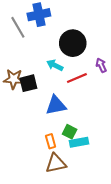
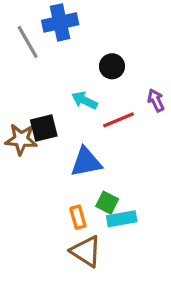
black circle: (73, 43) -> (112, 66), size x0.6
brown star: (14, 79) -> (21, 139), moved
brown triangle: (56, 163) -> (86, 251), turned 45

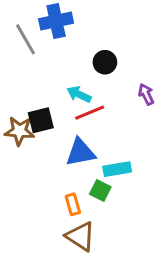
red line: (118, 120) -> (90, 113), moved
cyan rectangle: (122, 219) -> (117, 169), moved

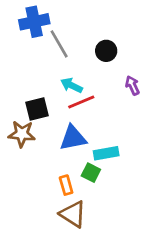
blue cross: (56, 21) -> (34, 22), moved
gray line: (26, 39) -> (59, 44), moved
black circle: (105, 62) -> (106, 51), moved
brown star: (19, 131) -> (22, 134), moved

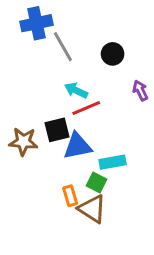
black square: (37, 109) -> (57, 130), moved
brown triangle: (73, 214) -> (92, 209), moved

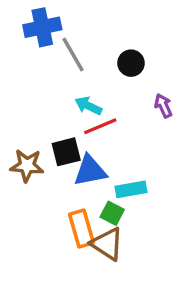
orange rectangle: (70, 196) -> (82, 229), size x1.5

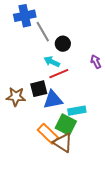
black circle: (131, 63) -> (63, 44), moved
green square: (112, 213) -> (66, 125), size x1.5
orange rectangle: (82, 229) -> (48, 134), turned -30

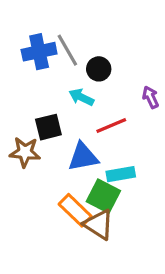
blue cross: (25, 16) -> (39, 52), moved
red line: (59, 74) -> (111, 125), moved
black square: (39, 89) -> (48, 127), moved

